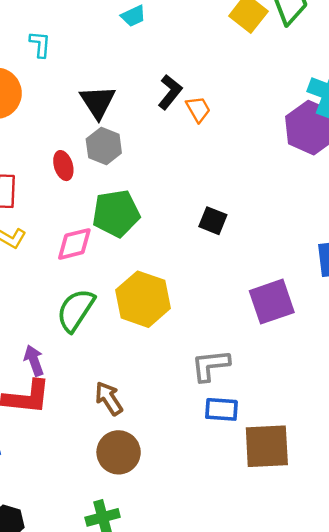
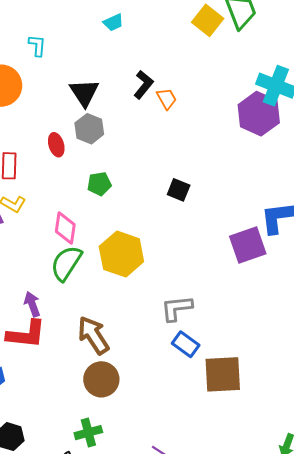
green pentagon: (116, 213) -> (99, 184), size x0.6
pink diamond: (74, 244) -> (65, 228), moved, turned -68
purple square: (272, 302) -> (248, 245), moved
brown arrow: (109, 398) -> (93, 335), size x1.4
blue rectangle: (221, 409) -> (186, 344), turned 32

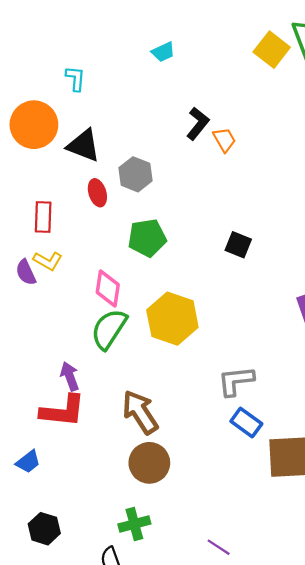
black triangle: (84, 93) -> (84, 145), moved, turned -36
green pentagon: (99, 184) -> (147, 238), size x1.4

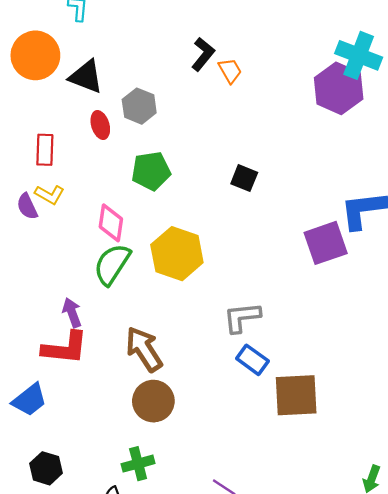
blue trapezoid: (28, 462) -> (30, 400), size x1.4

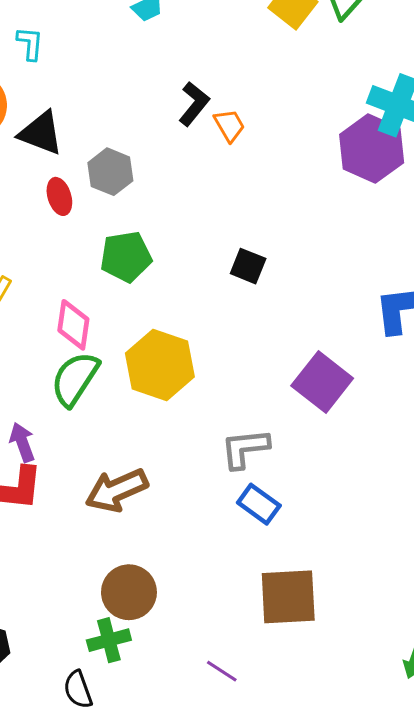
purple square: (326, 243) -> (322, 382), moved, turned -33
brown arrow: (144, 349) -> (117, 490), turned -81
brown square: (296, 395) -> (288, 597), moved
brown circle: (153, 401) -> (129, 592), moved

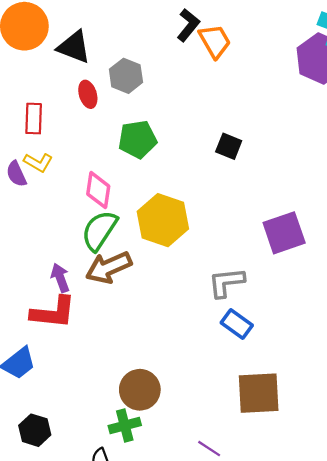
orange trapezoid: (229, 125) -> (215, 41), size x1.4
purple square: (322, 382) -> (284, 233), turned 33
brown arrow: (117, 490) -> (109, 267), moved

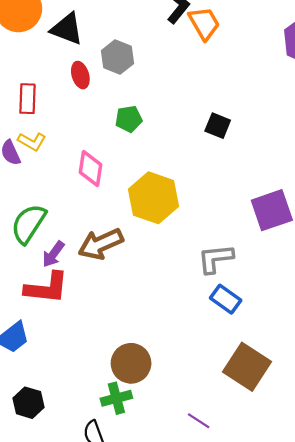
green pentagon: (137, 139) -> (129, 119), size x0.7
green semicircle: (99, 230) -> (29, 224), moved
purple arrow: (60, 278) -> (53, 254), turned -124
brown square: (259, 393) -> (247, 367), turned 36

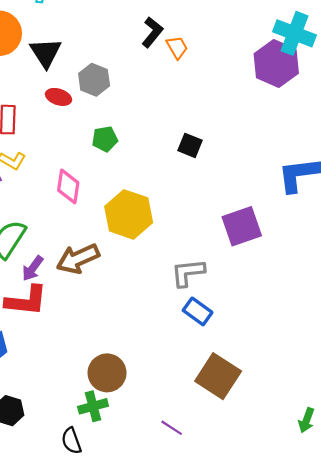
orange trapezoid: (204, 23) -> (177, 47), size x0.7
black triangle: (67, 29) -> (46, 53), turned 36
red ellipse: (80, 75) -> (59, 97), turned -55

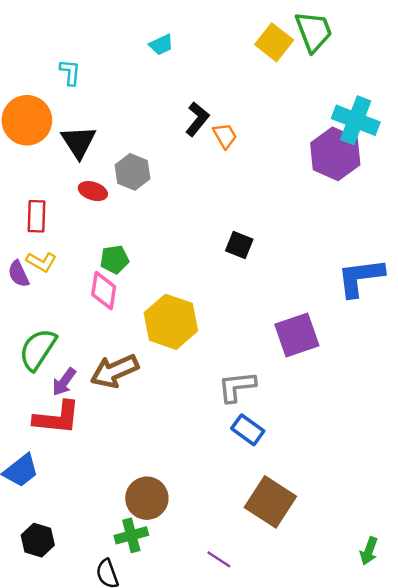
green pentagon: (105, 139) -> (114, 259), moved

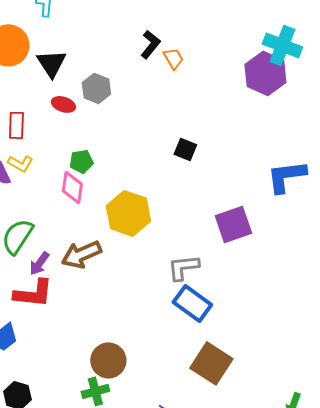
blue rectangle: (248, 430) -> (192, 303), size x1.4

